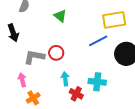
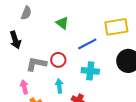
blue line: (98, 41) -> (87, 44), moved
cyan arrow: (65, 79) -> (59, 86), moved
cyan cross: (97, 82) -> (90, 71), moved

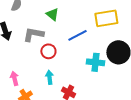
gray L-shape: (36, 64) -> (33, 34), moved
cyan cross: (90, 71) -> (95, 62), moved

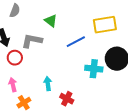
red circle: (48, 51) -> (15, 58), moved

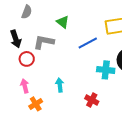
red cross: (67, 99) -> (92, 100), moved

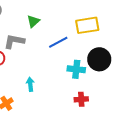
green triangle: (63, 22) -> (33, 21), turned 40
red cross: (92, 100) -> (81, 99), moved, turned -32

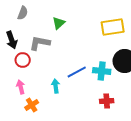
blue line: (58, 42) -> (77, 72), moved

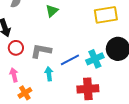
gray L-shape: (40, 43) -> (41, 51), moved
cyan cross: (102, 71) -> (95, 59), turned -30
red cross: (107, 101) -> (88, 89), moved, size x1.5

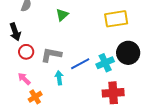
pink arrow: (14, 75) -> (24, 79), turned -32
red cross: (88, 89) -> (113, 93), moved

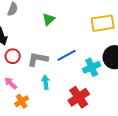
blue line: (80, 64) -> (67, 55), moved
red cross: (113, 93) -> (79, 97), moved, turned -30

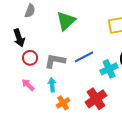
green triangle: (49, 19) -> (66, 21), size x1.5
cyan arrow: (46, 82) -> (52, 85), moved
orange cross: (22, 101) -> (63, 103), moved

